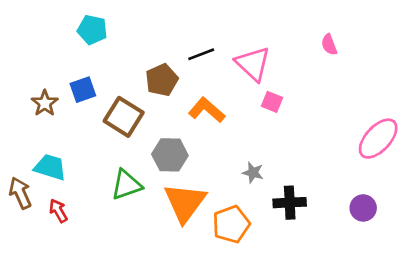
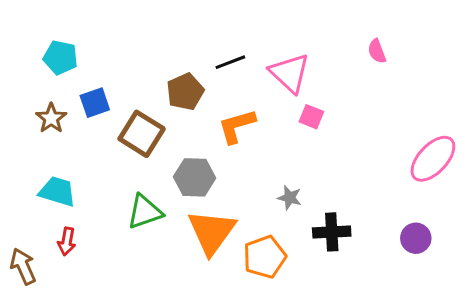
cyan pentagon: (92, 30) -> (61, 57), moved
orange L-shape: (207, 110) -> (237, 126), turned -57
brown arrow: (20, 193) -> (23, 266), moved
red arrow: (58, 211) -> (67, 241), turned -140

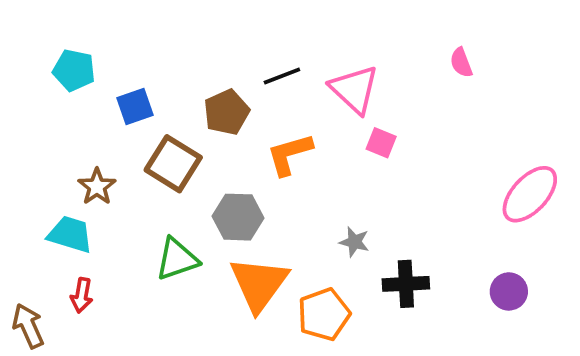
blue square: (95, 103) -> (135, 106), moved
brown star: (51, 118) -> (97, 187), moved

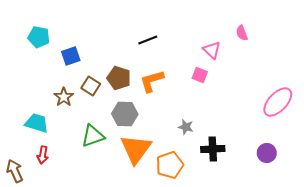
pink triangle: (354, 89) -> (212, 50), moved, size x0.7
brown pentagon: (227, 112) -> (119, 78), moved, turned -30
brown square: (173, 164) -> (91, 86), size x0.7
brown star: (97, 187) -> (64, 97), moved

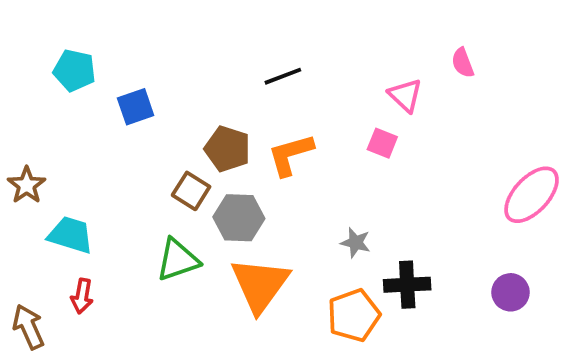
brown square: (91, 86) -> (191, 191), moved
brown star: (64, 97) -> (27, 185), moved
orange pentagon: (170, 165) -> (354, 315), moved

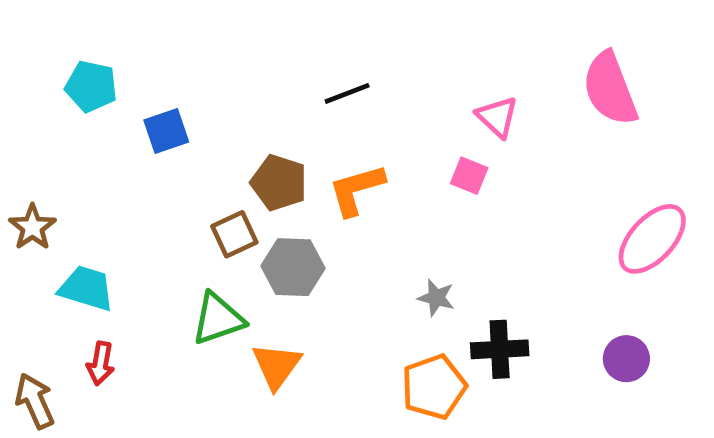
pink semicircle: (463, 63) -> (610, 89), moved, size x2.0
brown square: (191, 191) -> (234, 234), turned 33
orange triangle: (260, 285) -> (277, 366), moved, size x0.7

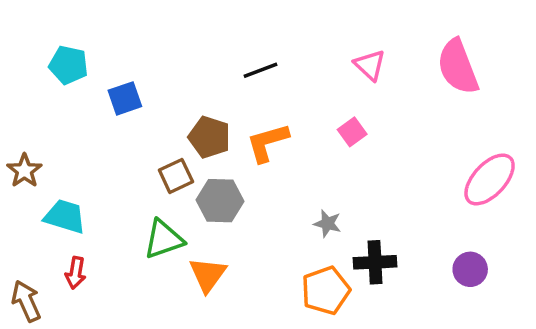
pink triangle: (497, 117) -> (370, 65), moved
pink square: (469, 176) -> (352, 132), turned 32

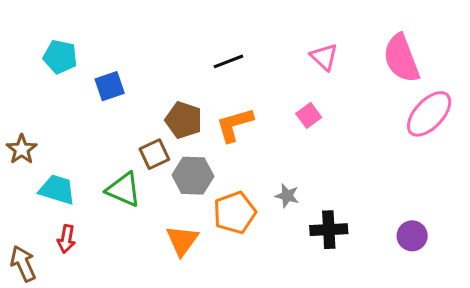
pink ellipse: (490, 179) -> (429, 114), moved
green triangle: (164, 239) -> (123, 190), moved, turned 42
orange pentagon: (326, 290) -> (235, 213), moved

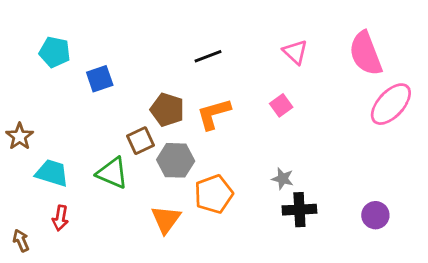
gray star: (287, 196) -> (283, 179), moved
brown arrow: (23, 264) -> (21, 241), size x0.7

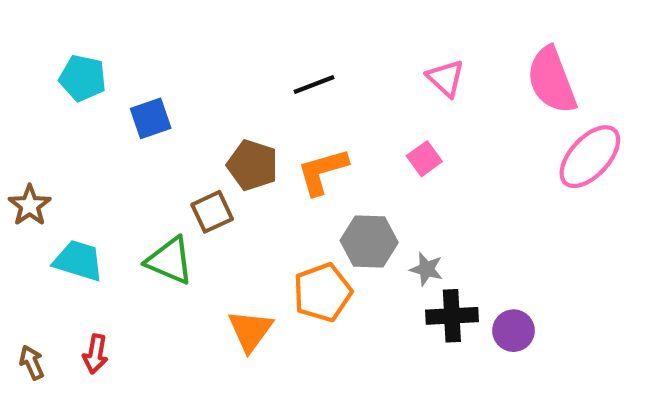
gray hexagon: (176, 160) -> (369, 242), moved
purple circle: (375, 215) -> (513, 331), moved
red arrow: (60, 218) -> (95, 354), moved

